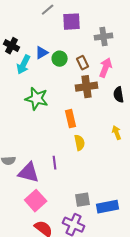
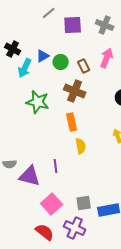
gray cross: (104, 37) -> (105, 25), moved, turned 30
pink arrow: (106, 68) -> (107, 58), moved
brown cross: (87, 87) -> (75, 91), moved, turned 30
pink square: (36, 201) -> (52, 204), moved

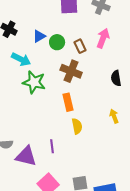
cyan arrow: (25, 68) -> (21, 59), moved, turned -90

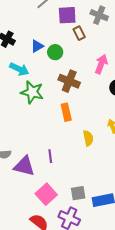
pink arrow: (103, 38) -> (101, 64), moved
brown rectangle: (80, 46) -> (79, 33), moved
yellow semicircle: (77, 126) -> (88, 138), moved

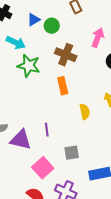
gray square: (78, 193) -> (72, 153), moved

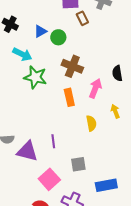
pink arrow: (98, 38) -> (95, 88), moved

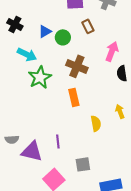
brown rectangle: (82, 18) -> (88, 26), moved
green star: (35, 77) -> (40, 77), turned 30
pink arrow: (95, 88) -> (112, 51), moved

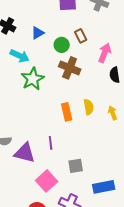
brown rectangle: (88, 26) -> (81, 36), moved
green circle: (63, 37) -> (62, 45), moved
orange rectangle: (74, 97) -> (67, 112), moved
yellow semicircle: (96, 123) -> (89, 107), moved

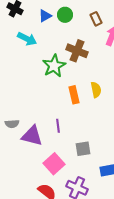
brown rectangle: (81, 36) -> (96, 19), moved
green circle: (62, 45) -> (65, 15), moved
green star: (33, 79) -> (54, 66), moved

